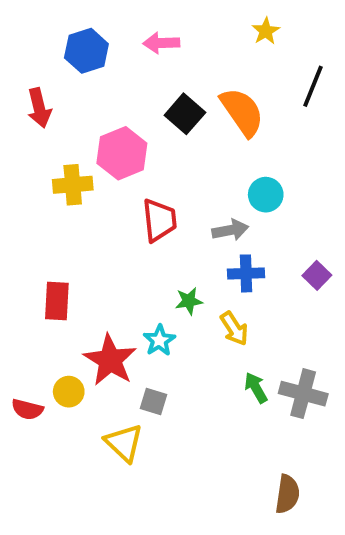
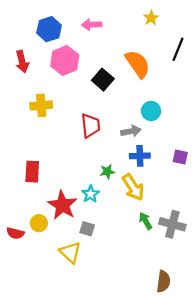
black square: (185, 114) -> (103, 80), moved
pink hexagon: (122, 153) -> (65, 61), moved
purple square: (317, 275) -> (180, 157), turned -32
yellow arrow: (234, 329) -> (133, 187), size x1.4

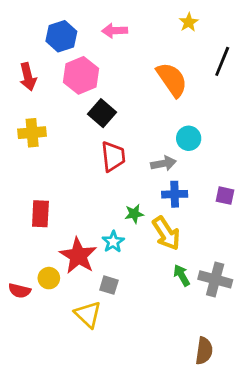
black square: (103, 80) -> (102, 113), moved
yellow cross: (41, 105) -> (32, 133), moved

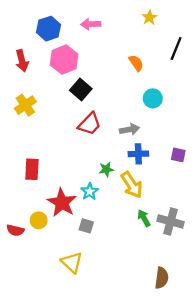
orange semicircle: (172, 80) -> (136, 63), size x0.6
yellow cross: (32, 133) -> (25, 105), turned -30
cyan circle: (189, 138) -> (153, 98), moved
red trapezoid: (113, 156) -> (90, 124), turned 50
yellow triangle: (88, 314) -> (72, 262), moved

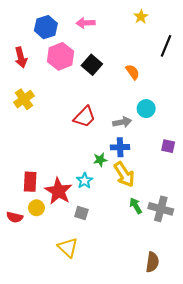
orange semicircle: (136, 63) -> (133, 72), moved
black square: (81, 90) -> (92, 65), moved
cyan circle: (153, 98) -> (146, 109), moved
blue cross: (138, 154) -> (120, 147), moved
red rectangle: (32, 169) -> (30, 182), moved

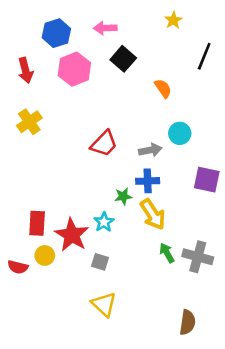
black square: (92, 65) -> (123, 59), moved
purple square: (168, 146) -> (207, 180), size x1.5
yellow triangle: (68, 247) -> (104, 304), moved

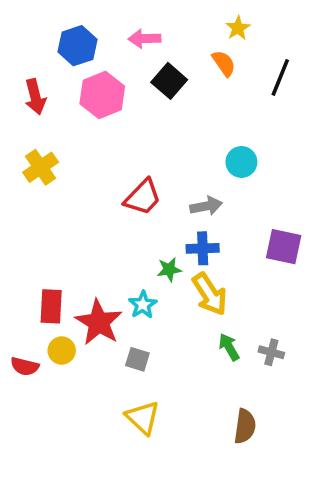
orange semicircle: (163, 88) -> (224, 63), moved
cyan circle: (180, 133) -> (241, 162), moved
gray cross: (198, 257) -> (271, 352), size x0.6
brown semicircle: (187, 322) -> (245, 426), moved

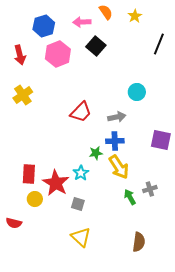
orange semicircle: (224, 63) -> (106, 12), moved
gray cross: (271, 352) -> (150, 189), moved, turned -32
red semicircle: (25, 366) -> (14, 223), moved

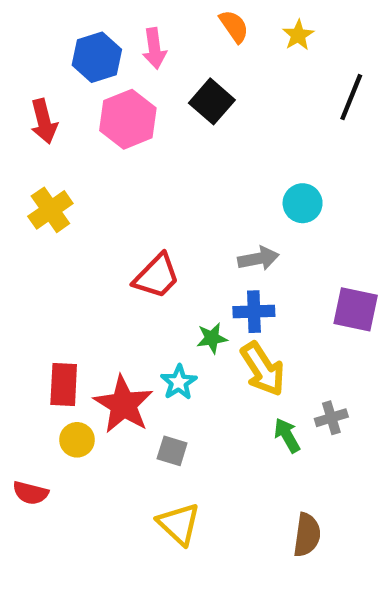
pink arrow: (82, 22) -> (154, 48), moved, turned -96
red trapezoid: (81, 112) -> (157, 276), moved

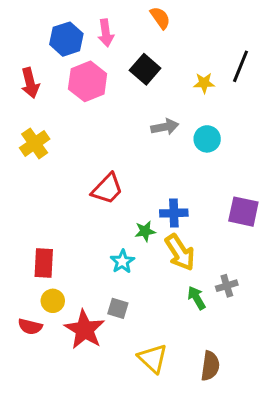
yellow star: (298, 35) -> (204, 83), moved, turned 30
gray arrow: (258, 258) -> (165, 127), moved
red star: (123, 404) -> (85, 330), moved
red semicircle: (31, 493) -> (30, 327), moved
yellow triangle: (179, 524) -> (153, 358), moved

